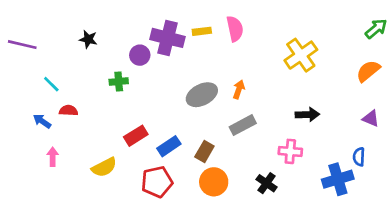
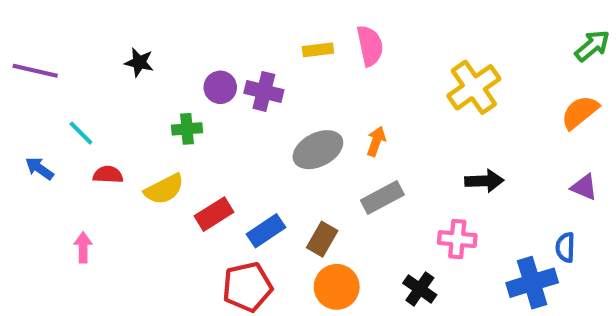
purple cross: (167, 38) -> (264, 91), moved, size x0.7
blue arrow: (42, 121) -> (39, 168), moved
yellow semicircle: (104, 167) -> (164, 189), moved

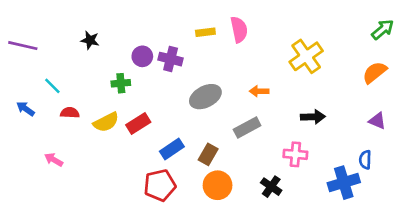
orange arrow: (376, 141) -> (259, 91), moved, turned -108
red rectangle: (214, 214) -> (138, 123), moved
pink arrow: (83, 247) -> (54, 160), turned -60

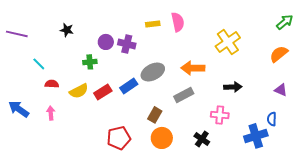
orange arrow: (259, 91) -> (193, 68), size x1.6
blue arrow: (26, 109) -> (19, 109), moved, size x1.5
blue rectangle: (172, 149) -> (129, 86), moved
pink arrow: (54, 160) -> (51, 113), moved, turned 56

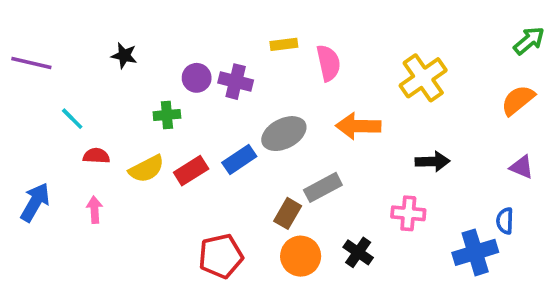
pink semicircle: (178, 22) -> (328, 63), moved
gray rectangle: (184, 95) -> (323, 187), moved
blue arrow: (19, 109) -> (35, 202), turned 85
black cross: (202, 139) -> (358, 252), moved

